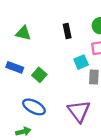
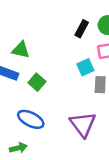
black rectangle: (67, 31) -> (82, 29), moved, turned 40
green triangle: (23, 33) -> (21, 50), moved

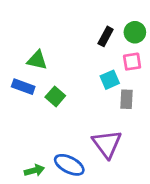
blue ellipse: (31, 119) -> (69, 165), moved

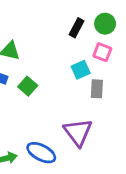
pink square: (132, 62) -> (102, 52), turned 30

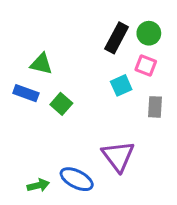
black rectangle: (77, 28) -> (117, 38), size x1.4
gray rectangle: (97, 89) -> (155, 107), moved

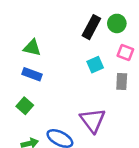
pink square: (146, 65) -> (125, 53), moved
blue rectangle: (26, 93) -> (32, 74), moved
green square: (61, 104) -> (25, 106), moved

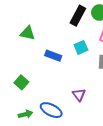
blue rectangle: (32, 74) -> (53, 56), moved
purple triangle: (93, 120) -> (79, 95), size x0.6

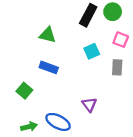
green triangle: (28, 33) -> (48, 35), moved
blue rectangle: (53, 56) -> (49, 67), moved

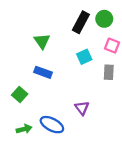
green triangle: (48, 35) -> (42, 41), turned 42

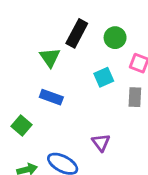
green circle: (104, 19) -> (115, 38), moved
black rectangle: (81, 22) -> (77, 33), moved

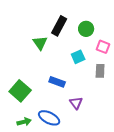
blue rectangle: (51, 97) -> (57, 82), moved
green square: (22, 126) -> (20, 91), size x1.5

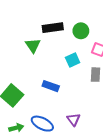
black rectangle: (59, 26) -> (53, 28), turned 54
purple triangle: (76, 103) -> (74, 119), moved

